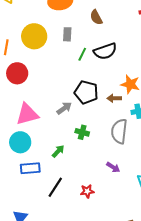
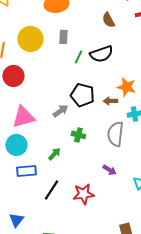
brown semicircle: (96, 17) -> (108, 20), moved
red star: (87, 191) -> (83, 194), size x1.5

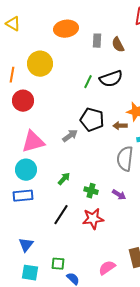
gray rectangle: (63, 37) -> (97, 41), moved
green cross: (78, 135) -> (91, 191), moved
blue rectangle: (26, 171) -> (23, 196), moved

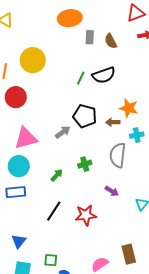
orange ellipse: (66, 29) -> (70, 18), moved
green cross: (91, 191) -> (85, 164), moved, turned -32

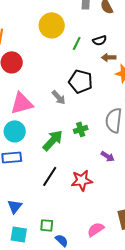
yellow circle: (33, 60) -> (52, 25), moved
black semicircle: (104, 75) -> (100, 40), size x0.6
brown arrow: (113, 122) -> (109, 57), moved
gray arrow: (63, 132) -> (59, 97), turned 84
green arrow: (57, 175) -> (53, 140), size x1.6

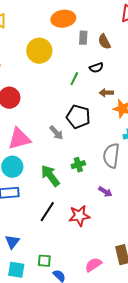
yellow circle: (52, 25) -> (39, 51), moved
black semicircle: (100, 40) -> (96, 68), moved
green arrow: (53, 140) -> (50, 176), turned -80

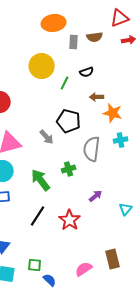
brown semicircle: (104, 42) -> (95, 37), moved, turned -70
yellow circle: (39, 51) -> (42, 66), moved
gray semicircle: (111, 156) -> (92, 149), moved
purple arrow: (105, 192) -> (96, 196), turned -72
red star: (79, 216) -> (70, 220), turned -30

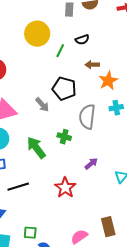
orange star: (113, 113) -> (108, 81), turned 30
green cross: (69, 169) -> (64, 137), turned 32
black line: (38, 216) -> (18, 187), moved, turned 40

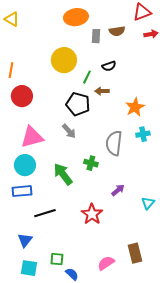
brown arrow: (92, 65) -> (102, 91), moved
black pentagon: (64, 89) -> (78, 104), moved

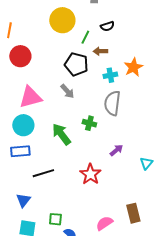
cyan cross: (143, 134) -> (110, 75), moved

